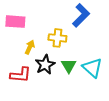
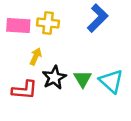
yellow cross: (57, 38) -> (48, 23), moved

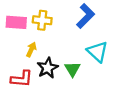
cyan triangle: (111, 81) -> (97, 52), moved

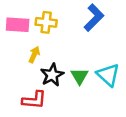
cyan triangle: (97, 52) -> (108, 75), moved
red L-shape: (22, 79) -> (34, 100), moved

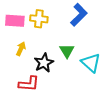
yellow arrow: (34, 55) -> (21, 49), moved
green triangle: (80, 76) -> (67, 51), moved

